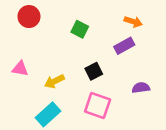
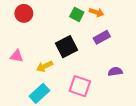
orange arrow: (133, 22) -> (97, 12), moved
green square: (80, 29) -> (77, 14), moved
black square: (94, 71) -> (66, 47), moved, size x1.5

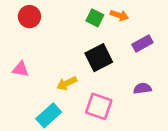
purple rectangle: (102, 37) -> (142, 44), moved
black square: (66, 47) -> (99, 58), moved
yellow arrow: (45, 66) -> (67, 83), moved

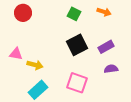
orange arrow: (119, 15) -> (104, 12), moved
purple rectangle: (142, 44) -> (106, 47), moved
yellow arrow: (67, 83) -> (35, 65), moved, turned -140

